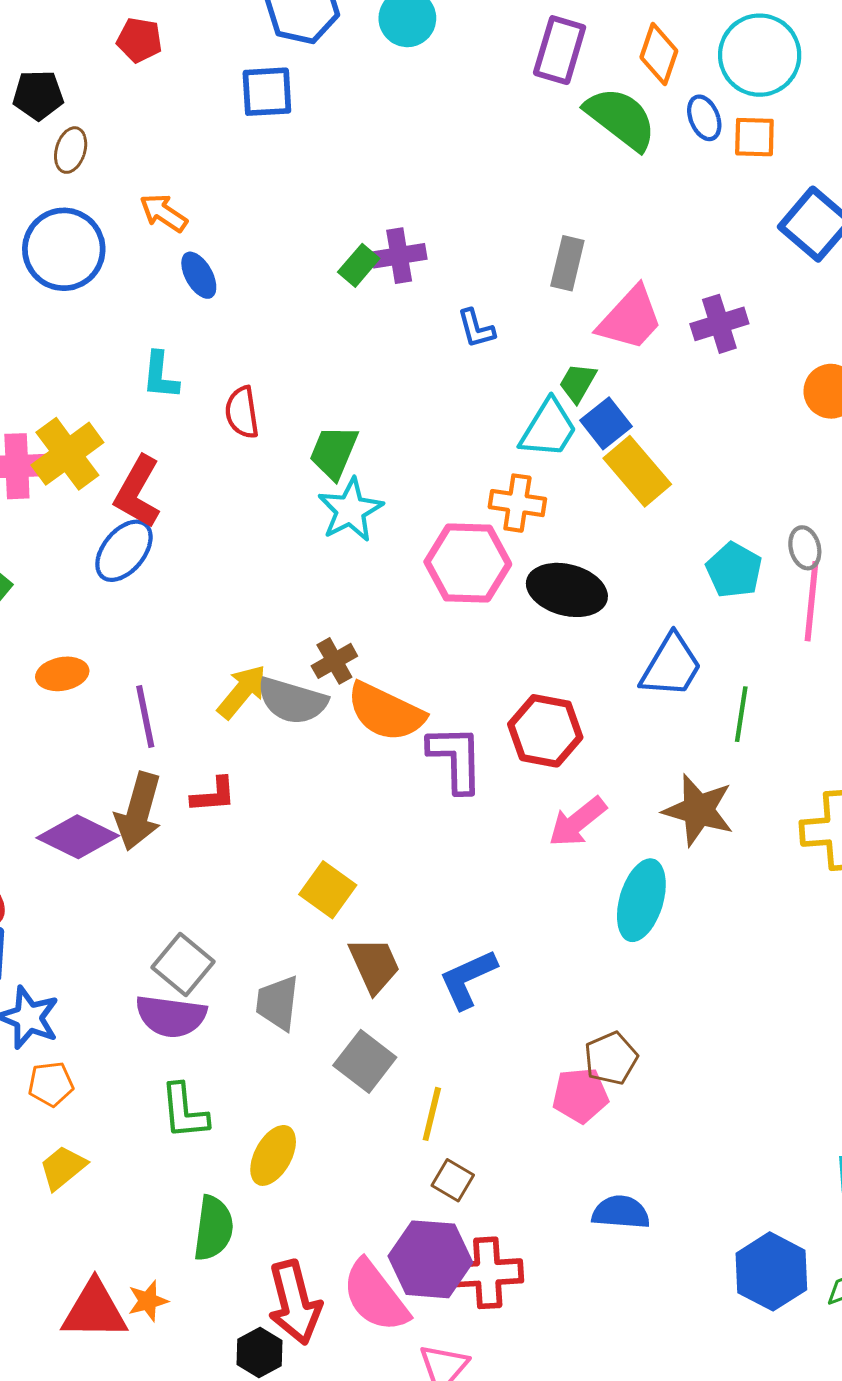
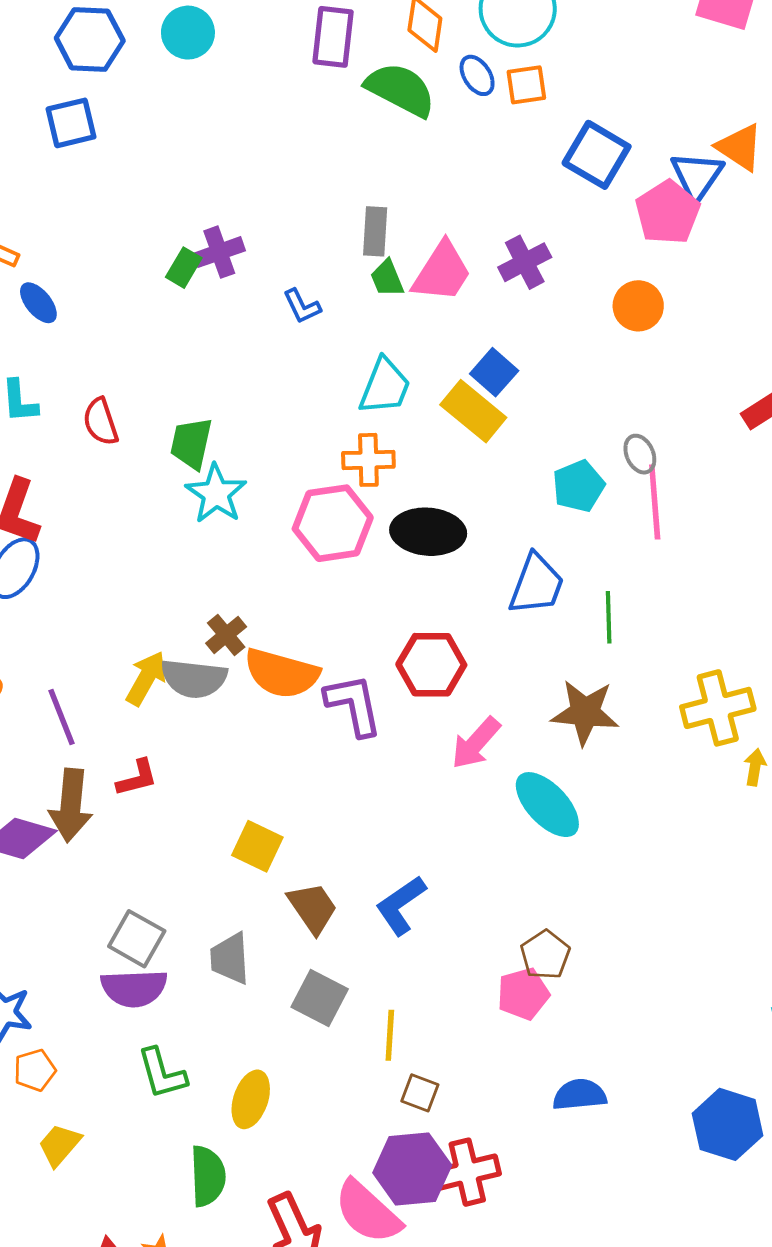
green trapezoid: (578, 383) -> (387, 278), moved, turned -42
blue square: (606, 423) -> (494, 372), moved
cyan pentagon: (734, 570) -> (578, 486), turned 30
cyan ellipse: (641, 900) -> (547, 805), turned -50

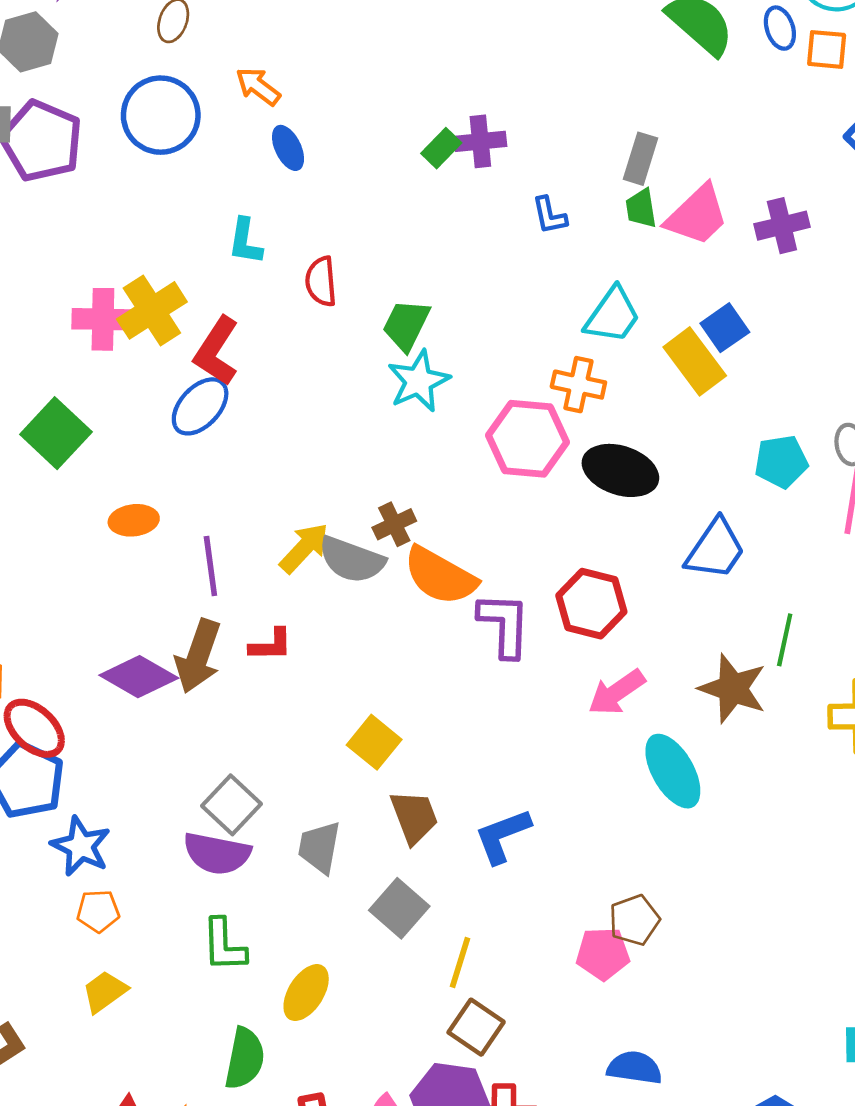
green line: (609, 617) -> (785, 640), moved
brown square: (420, 1093) -> (476, 1027), size x1.4

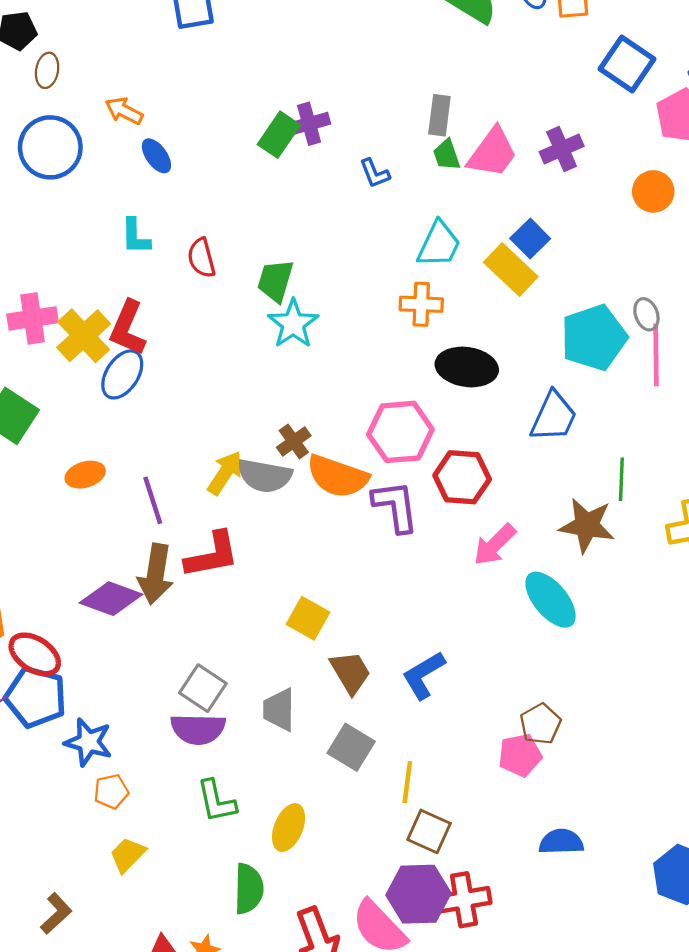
green rectangle: (441, 148) -> (279, 135), size x1.4
yellow cross: (152, 310) -> (84, 336), moved
pink hexagon: (528, 439) -> (400, 432), moved
cyan pentagon: (781, 462) -> (594, 337), size x1.5
red L-shape: (271, 645) -> (212, 555), size x1.6

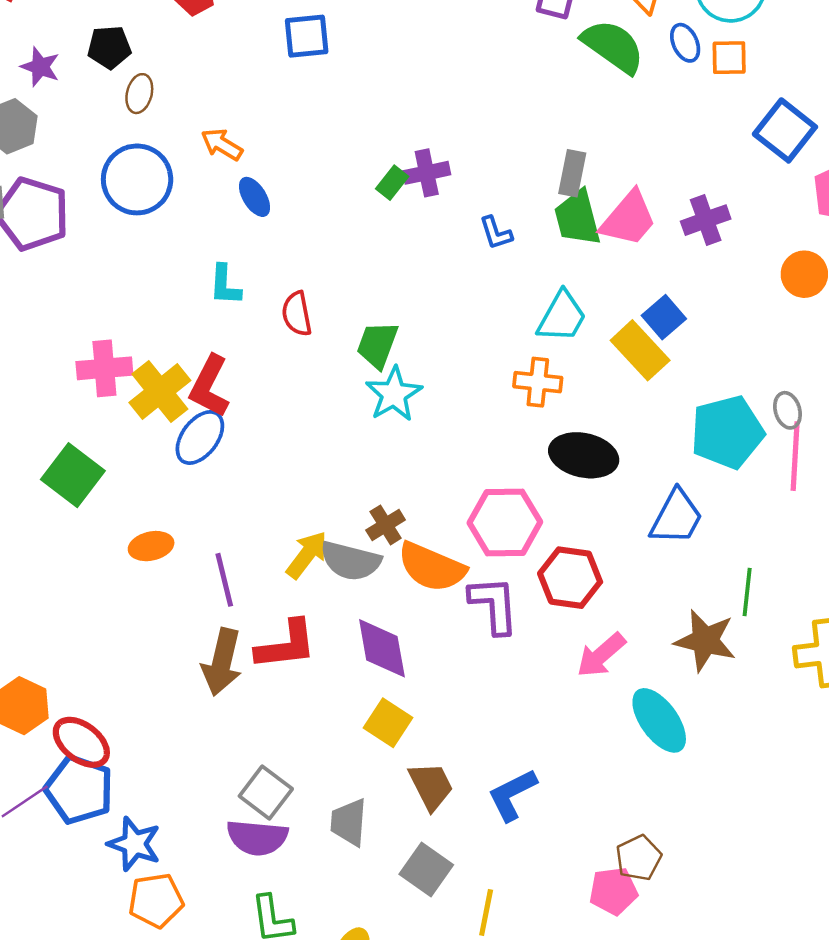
green rectangle: (279, 135) -> (392, 183), size x0.7
green trapezoid: (447, 155) -> (577, 218), size x1.6
purple diamond: (111, 599) -> (382, 648), moved, turned 56
orange pentagon: (111, 791) -> (156, 900), size x1.4

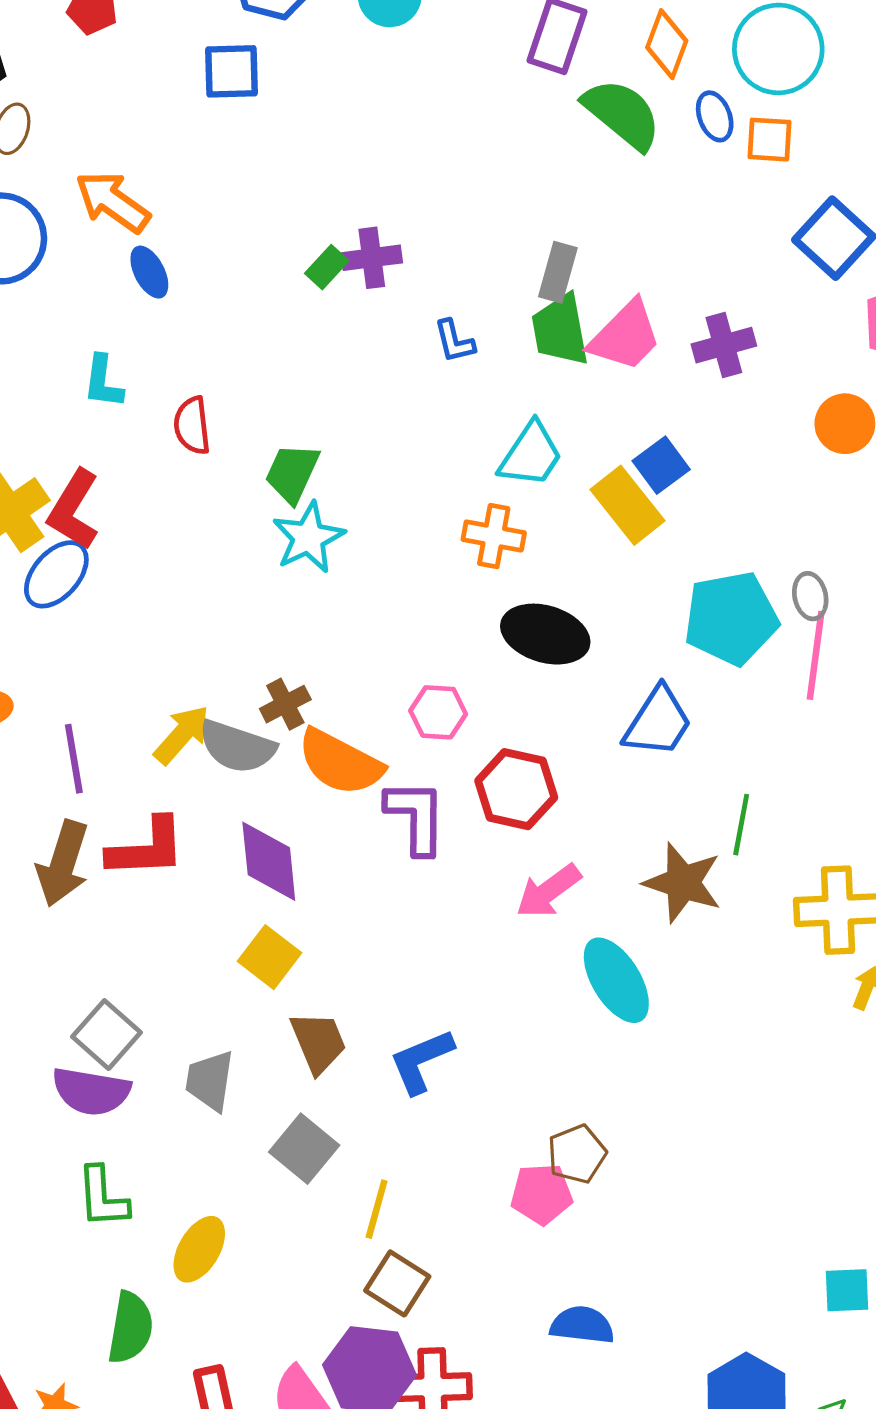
orange arrow: (222, 144) -> (113, 202), size x1.4
pink hexagon: (505, 522) -> (438, 712), size x0.6

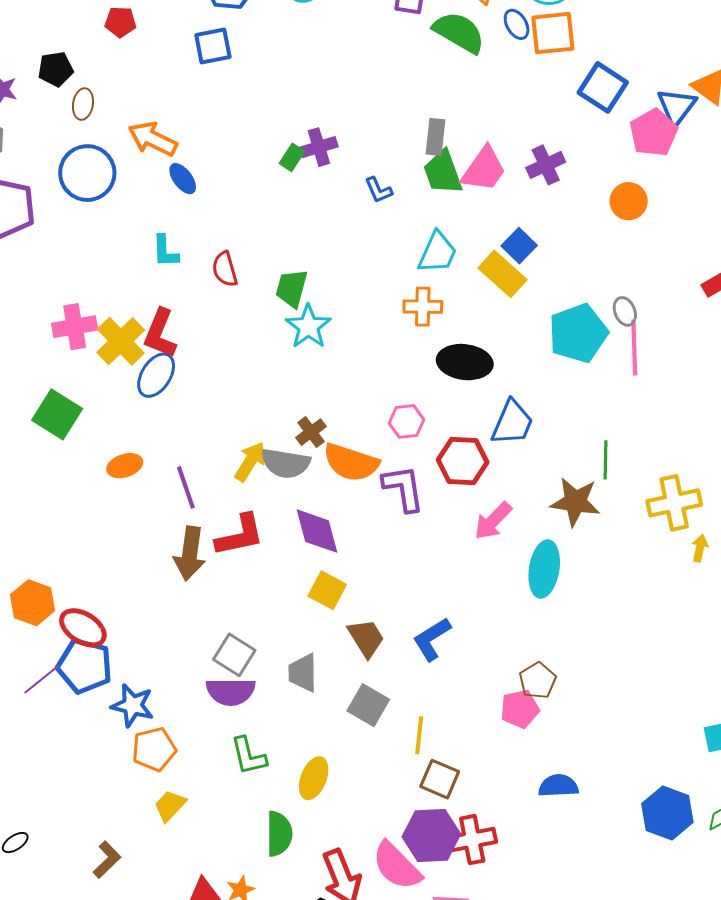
orange square: (770, 140) -> (553, 33), size x1.5
blue trapezoid: (658, 722) -> (512, 423), moved
cyan ellipse: (616, 980) -> (544, 569), turned 50

